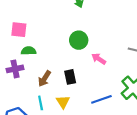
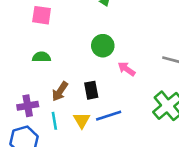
pink square: (19, 30) -> (42, 15), moved
purple cross: (15, 69) -> (28, 106), moved
blue line: (101, 99) -> (109, 116), moved

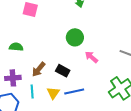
green semicircle: (41, 57) -> (16, 47), moved
black rectangle: (91, 90) -> (63, 71), turned -56

